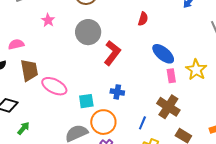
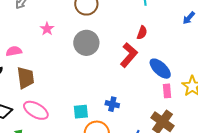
red L-shape: (112, 53) -> (129, 55), moved
pink ellipse: (54, 86) -> (36, 110), moved

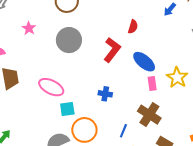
red semicircle: (142, 33) -> (133, 27), moved
blue cross: (112, 104) -> (105, 94), moved
pink ellipse: (36, 110) -> (51, 87), moved

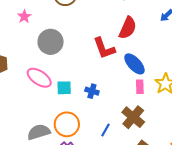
red semicircle: (133, 27) -> (128, 28), size x1.6
gray circle: (69, 40) -> (51, 42), moved
red L-shape: (112, 50) -> (104, 48), turned 115
cyan square: (67, 109) -> (64, 88), moved

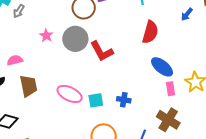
gray circle: (51, 42) -> (75, 39), moved
red L-shape: (104, 48) -> (102, 51), moved

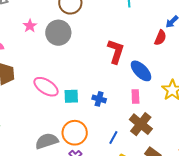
red semicircle: (150, 32) -> (160, 38), moved, size x0.7
red L-shape: (102, 51) -> (116, 51), moved, turned -140
pink rectangle: (171, 89) -> (135, 96), moved

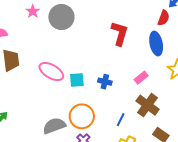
blue ellipse: (141, 71) -> (156, 43), moved, turned 35
pink rectangle: (135, 96) -> (141, 78), turned 56

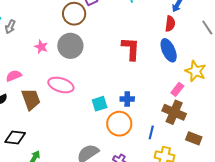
pink ellipse: (51, 72) -> (61, 85), moved
pink rectangle: (141, 78) -> (177, 89), moved
orange circle: (82, 116) -> (119, 124), moved

